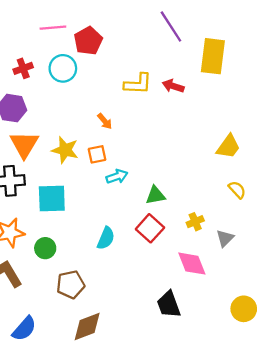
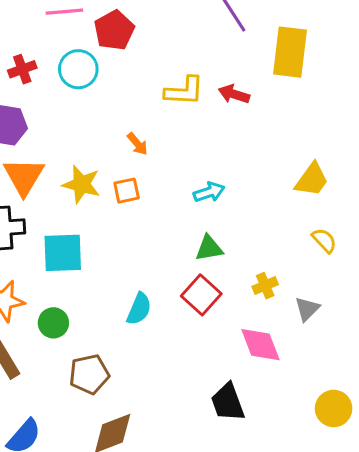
cyan arrow: (117, 176) -> (209, 192), moved

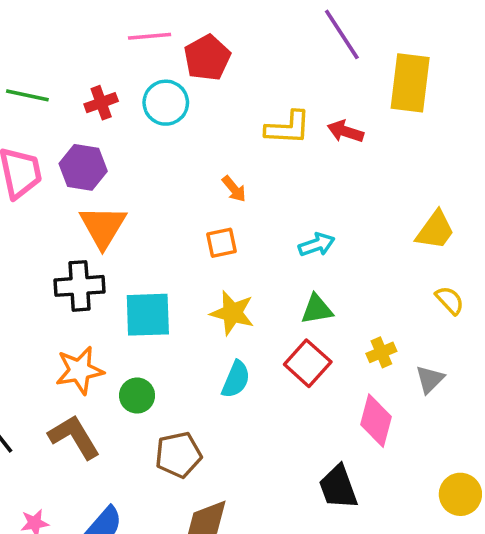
yellow star: (81, 184) -> (232, 313), moved
pink diamond: (260, 345) -> (376, 421), turned 36

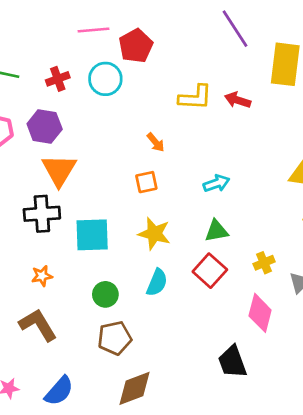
orange star: (80, 370) -> (42, 276), size x0.6
green circle: (137, 396) -> (105, 294), moved

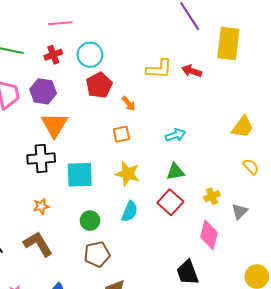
pink line: (93, 30) -> (60, 23), moved
red pentagon: (136, 46) -> (99, 85), moved

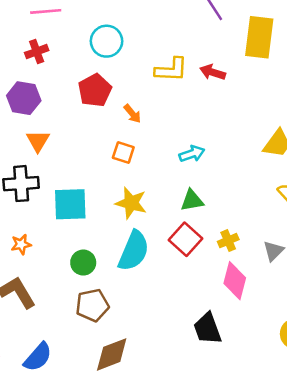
cyan circle: (90, 55) -> (107, 41), moved
orange triangle: (54, 125) -> (38, 141), size x0.7
orange square: (121, 134) -> (123, 152), turned 30
yellow cross: (212, 196) -> (228, 241), moved
cyan semicircle: (130, 211) -> (134, 251), size x1.5

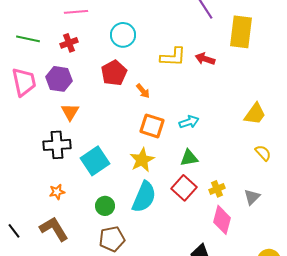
orange square: (123, 152) -> (152, 126), moved, size x1.4
yellow star: (131, 203) -> (142, 160), turned 30
cyan square: (70, 204) -> (95, 161), turned -32

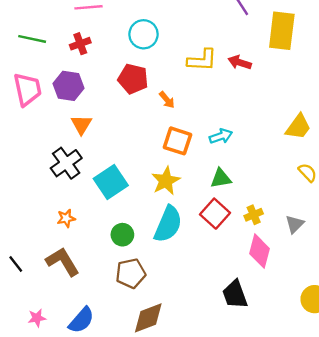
red pentagon: (114, 73) -> (133, 79), turned -30
black cross: (57, 145) -> (66, 163), turned -32

